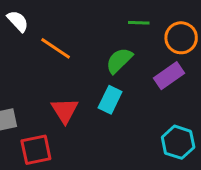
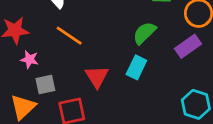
orange line: (56, 48) -> (69, 36), moved

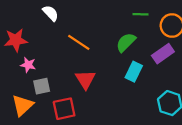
orange line: (69, 36) -> (79, 42), moved
cyan rectangle: (136, 67) -> (134, 72), moved

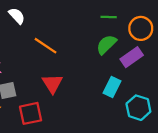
green semicircle: (126, 42) -> (106, 45), moved
cyan rectangle: (134, 72) -> (112, 87), moved

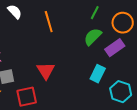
green line: (109, 17) -> (95, 13), turned -64
orange line: (45, 46) -> (49, 22), moved, turned 40

